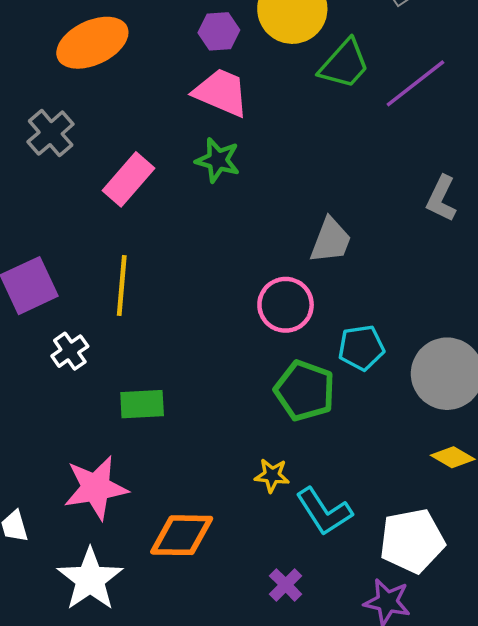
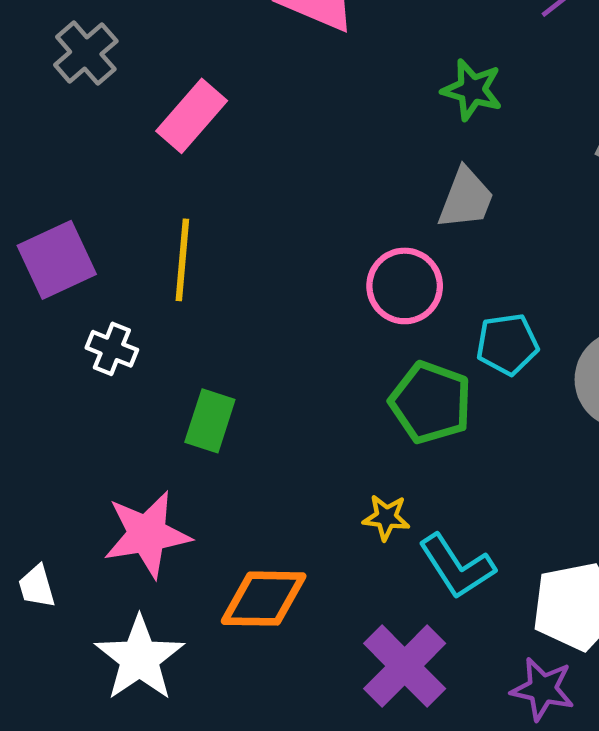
green star: (218, 160) -> (472, 90), moved
white cross: (70, 351) -> (112, 349), turned -33
green rectangle: (142, 404) -> (210, 421), turned -69
purple cross: (286, 585) -> (405, 666), size x1.8

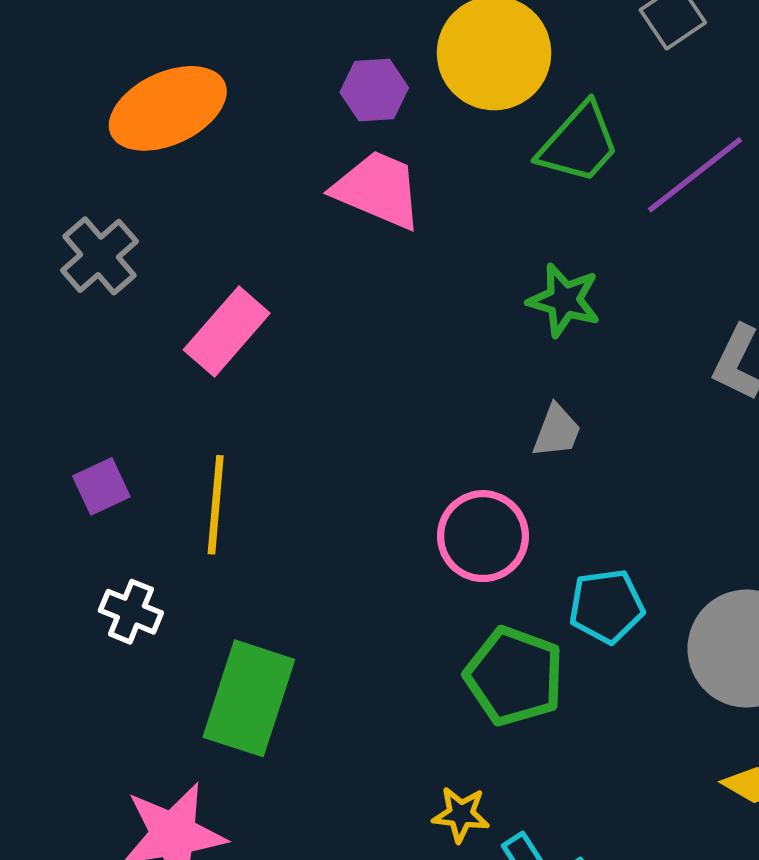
gray trapezoid: (466, 199) -> (557, 431), size x0.7
purple square: (57, 260) -> (101, 486), moved, size x0.6
green rectangle: (210, 421) -> (249, 698), size x1.5

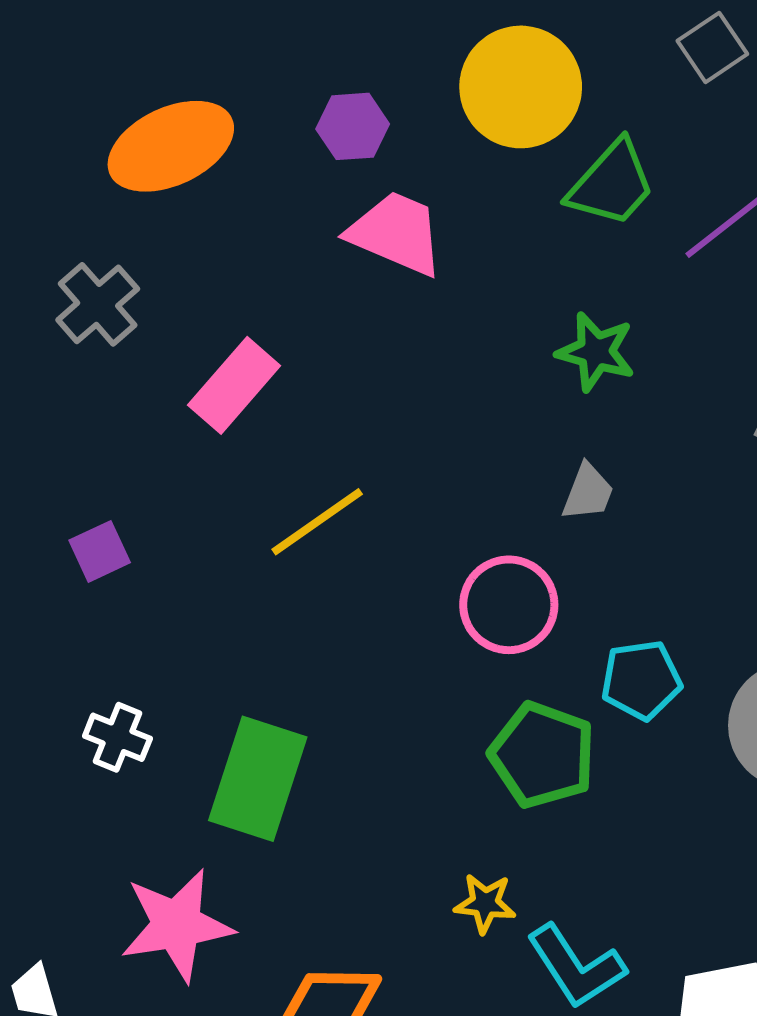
purple hexagon: (374, 90) -> (353, 126), moved
yellow line: (216, 505) -> (317, 522), moved, turned 50
white cross: (131, 612) -> (117, 737), moved

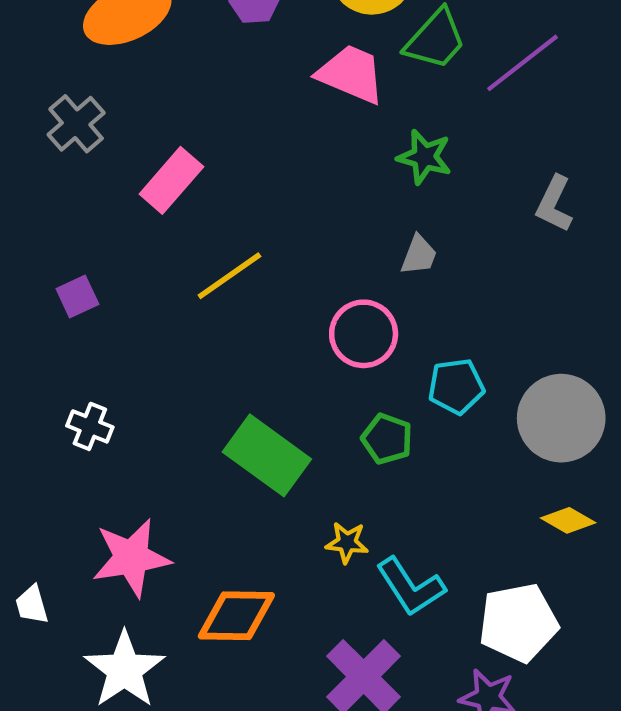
pink trapezoid: (396, 233) -> (351, 74), moved
green pentagon: (542, 755) -> (387, 439), size x0.7
green rectangle: (258, 779) -> (267, 455), moved, turned -72

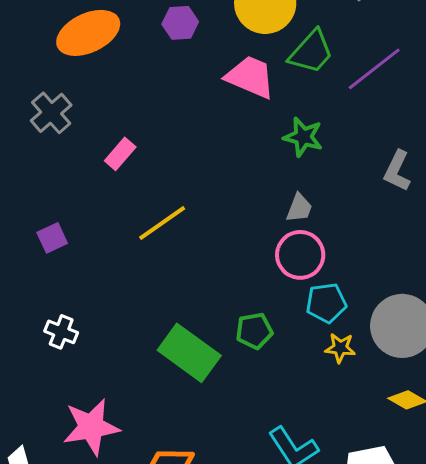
pink rectangle: (171, 180) -> (120, 154), size x0.7
pink circle: (364, 334) -> (300, 255), moved
green pentagon: (387, 439) -> (254, 331), moved, turned -30
yellow star: (347, 543) -> (340, 348), moved

